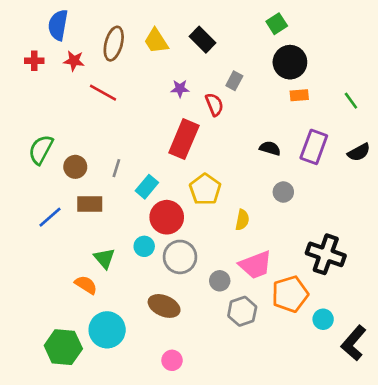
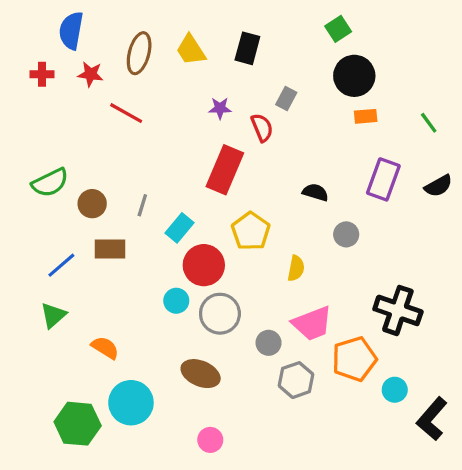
black rectangle: (202, 40) -> (247, 48), turned 60
black semicircle: (270, 148) -> (315, 192), moved
green semicircle: (41, 150) -> (50, 183), turned -144
green triangle: (104, 258) -> (53, 315), moved, turned 30

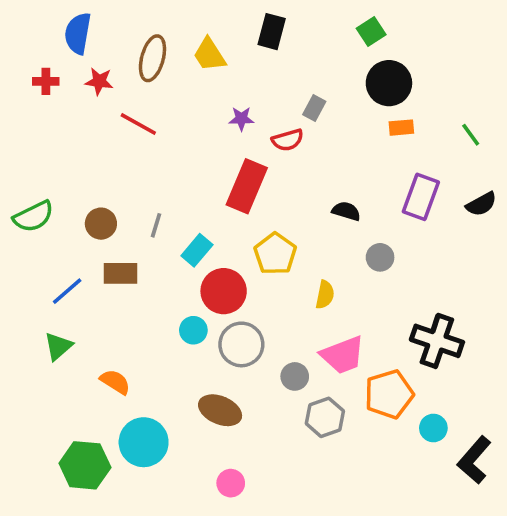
black rectangle: (247, 48) -> (272, 32), moved
red semicircle: (262, 128) -> (288, 140), turned 96
green semicircle: (50, 183) -> (33, 216), moved

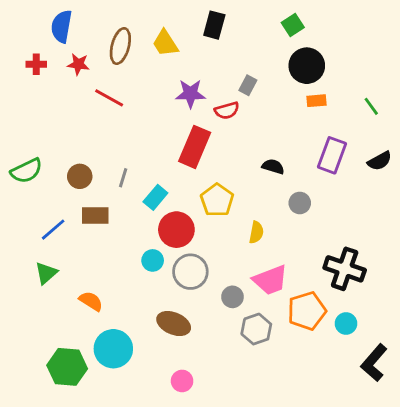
purple star: (241, 119) -> (190, 94), size x1.5
cyan circle: (433, 428) -> (346, 324), moved

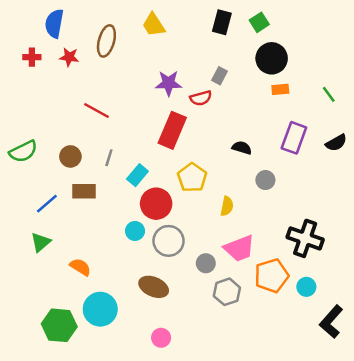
black rectangle: (214, 25) -> (222, 22), moved
yellow trapezoid: (165, 43) -> (154, 25), moved
red line: (109, 98) -> (97, 110), moved

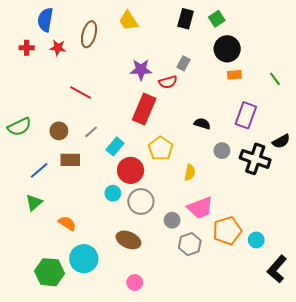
black semicircle: (336, 143) -> (281, 141), moved
gray line: (109, 158) -> (91, 132), turned 32
black cross: (305, 238) -> (255, 159), moved

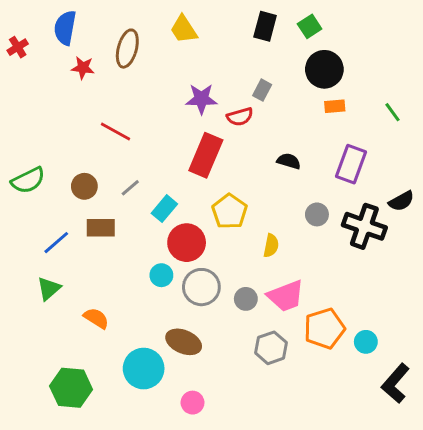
red cross: (27, 48) -> (18, 47), moved, turned -32
black semicircle: (202, 124) -> (289, 161), moved
gray circle: (172, 220) -> (246, 299), moved
cyan circle: (84, 259) -> (144, 369), moved

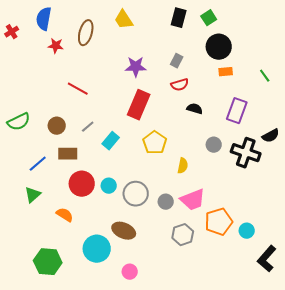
red semicircle: (240, 117) -> (180, 85), moved
red circle: (187, 243) -> (82, 184), moved

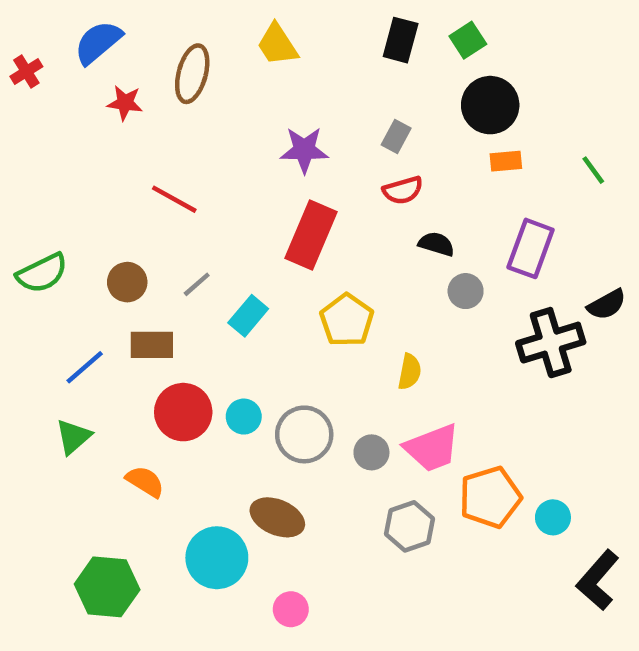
blue semicircle: (44, 19) -> (98, 42), turned 40
gray circle: (214, 145) -> (466, 291), moved
black cross: (246, 153) -> (551, 343), turned -36

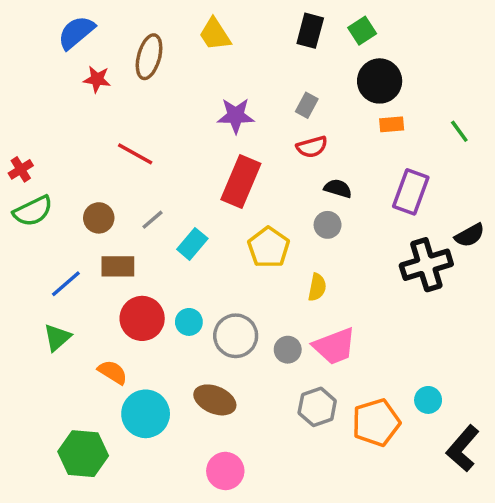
red cross: (26, 71) -> (21, 169), moved
gray circle: (466, 291) -> (328, 225), moved
orange pentagon: (490, 497) -> (376, 422), moved
cyan circle: (217, 558) -> (146, 414), moved
pink circle: (291, 609) -> (225, 471), size x1.4

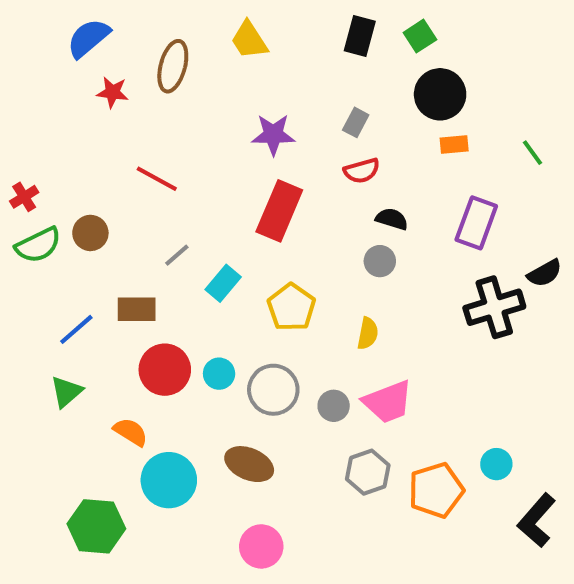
brown circle: (99, 218) -> (90, 233), moved
yellow pentagon: (269, 247) -> (291, 307), moved

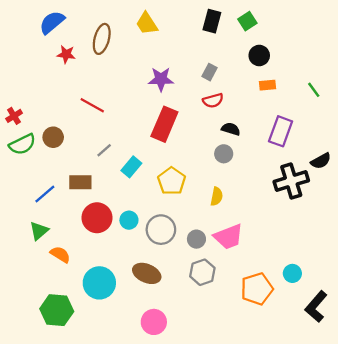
black circle: (440, 94) -> (259, 56), size x0.7
orange semicircle: (131, 432) -> (60, 254), moved
gray hexagon: (368, 472) -> (202, 272), moved

